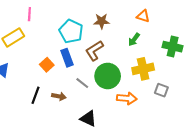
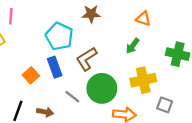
brown star: (102, 21) -> (91, 14), moved

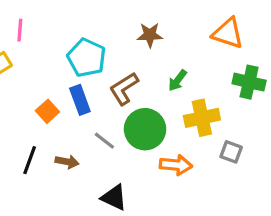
brown star: (91, 14) -> (150, 35), moved
orange triangle: (143, 19) -> (228, 33), moved, size x1.5
green arrow: (133, 46) -> (178, 80), moved

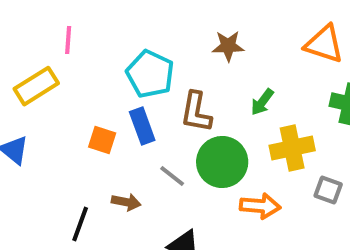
brown L-shape: (124, 89) -> (196, 112), turned -48
orange square: (47, 111) -> (102, 140), turned -30
black line: (30, 160) -> (80, 224), moved

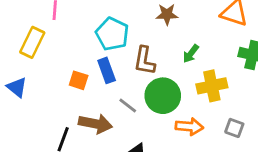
yellow rectangle: (36, 86) -> (32, 42), turned -32
gray square: (328, 190) -> (234, 128), moved
brown arrow: (126, 202) -> (95, 124), size x1.6

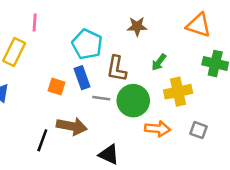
gray line: (128, 106) -> (101, 98), moved, turned -30

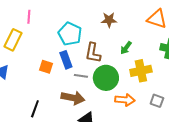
brown arrow: (72, 126) -> (73, 98), moved

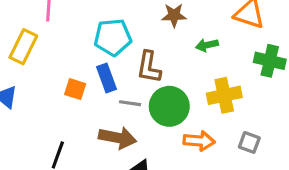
cyan pentagon: (70, 34) -> (113, 37), turned -30
green arrow: (126, 48) -> (207, 45), moved, turned 40

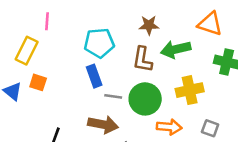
green arrow: (207, 45) -> (176, 49), size x1.6
brown L-shape: (149, 67) -> (143, 59), moved
orange square: (75, 89) -> (38, 82), moved

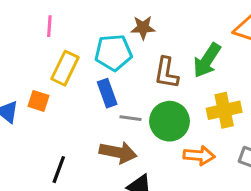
brown star: (149, 25) -> (143, 28), moved
green arrow: (176, 49) -> (207, 60), turned -44
yellow rectangle: (27, 51) -> (65, 68), moved

